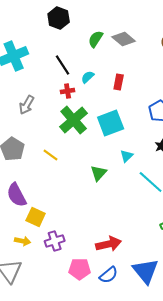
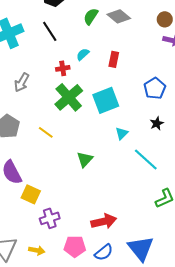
black line: (63, 65) -> (50, 31), moved
green triangle: (99, 173) -> (85, 159), moved
yellow arrow: (23, 241) -> (37, 250), moved

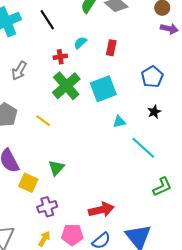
cyan triangle: (122, 133) -> (119, 122), turned 32
green triangle: (85, 159) -> (56, 168), moved
yellow arrow: (37, 250) -> (44, 239), moved, turned -70

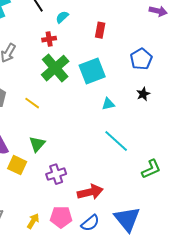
cyan semicircle: (80, 43) -> (62, 17), moved
cyan line: (143, 148) -> (116, 141), moved
green triangle: (56, 168) -> (37, 144), moved
purple cross: (47, 207) -> (56, 174), moved

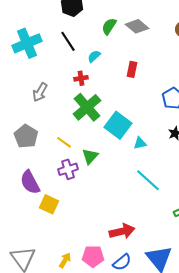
cyan square: (92, 71) -> (118, 125), moved, turned -32
green triangle: (37, 144) -> (90, 156), moved
purple cross: (56, 174) -> (68, 169), moved

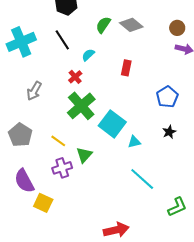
red cross: (81, 78) -> (75, 77), turned -32

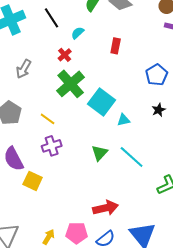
green triangle: (84, 155) -> (100, 153), moved

